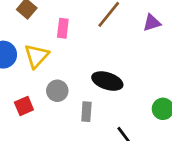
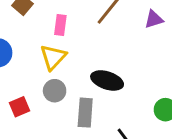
yellow triangle: (36, 56) -> (53, 57), moved
gray rectangle: (86, 112) -> (85, 113), size x1.4

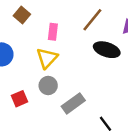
black ellipse: (107, 80) -> (107, 50), moved
gray rectangle: (85, 113) -> (73, 103), turned 50

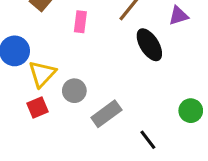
black ellipse: (107, 50) -> (149, 45), turned 40
yellow triangle: (47, 58) -> (42, 74), moved

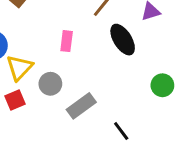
pink rectangle: (80, 22) -> (67, 41), moved
green circle: (191, 111) -> (162, 85), moved

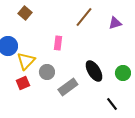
black ellipse: (123, 40) -> (94, 71), moved
black line: (121, 131) -> (112, 104), moved

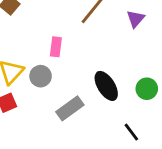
purple triangle: (115, 23) -> (136, 19), turned -32
gray circle: (47, 72) -> (41, 76), moved

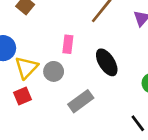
black ellipse: (106, 86) -> (107, 62), moved

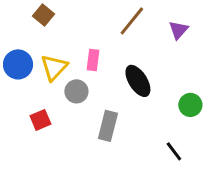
yellow triangle: (26, 68) -> (54, 67), moved
gray rectangle: (81, 101) -> (108, 126), turned -40

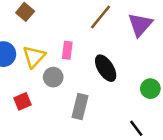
purple triangle: (178, 30) -> (140, 25), size x1.5

